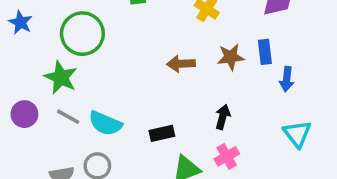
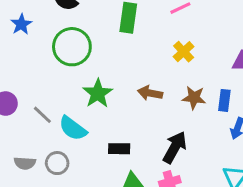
green star: (61, 77) -> (98, 93), moved
black arrow: (223, 117) -> (175, 147), size x1.5

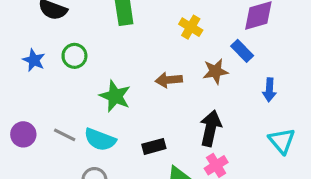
blue star: (21, 24) -> (34, 60), moved
green circle: (72, 47) -> (74, 56), size x0.6
blue rectangle: (224, 100) -> (242, 51), moved, turned -35

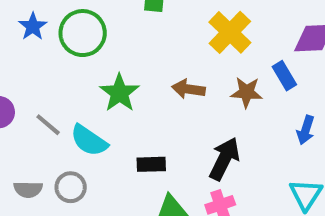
yellow cross: (191, 27) -> (230, 32), size x1.5
green circle: (74, 56) -> (83, 33), size x1.5

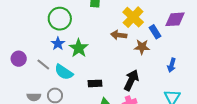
blue star: (33, 26) -> (58, 44), moved
blue rectangle: (284, 76) -> (155, 32), moved
brown arrow: (188, 89) -> (119, 35), moved

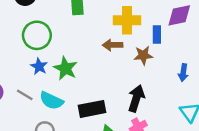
yellow cross: (133, 17) -> (127, 20), turned -35
blue rectangle: (155, 32) -> (157, 34), turned 40
black rectangle: (95, 83) -> (92, 109), size x1.5

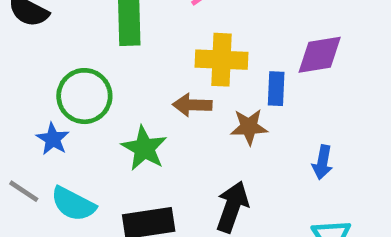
green circle: (37, 35) -> (84, 96), moved
green star: (65, 68) -> (144, 148), moved

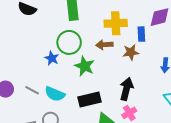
green circle: (84, 96) -> (69, 42), moved
blue star: (53, 139) -> (52, 58), moved

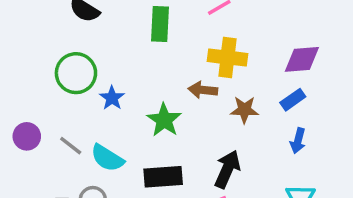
blue rectangle: (141, 34) -> (293, 100), moved, turned 48
green circle: (69, 42) -> (76, 73), moved

